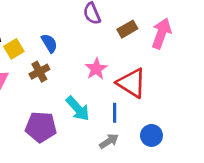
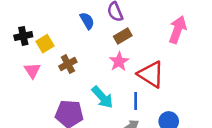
brown rectangle: (127, 29) -> (123, 36), moved
blue semicircle: (49, 43) -> (87, 21), moved

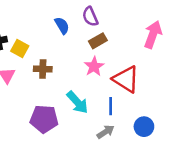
yellow square: (45, 44) -> (20, 49), turned -30
brown cross: (68, 64) -> (43, 69), turned 30

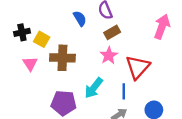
brown cross: (43, 69) -> (62, 58), size x1.5
red triangle: (126, 79) -> (138, 67), turned 40
cyan arrow: (77, 102) -> (94, 88), turned 80

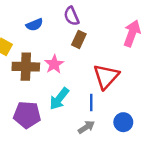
blue semicircle: (80, 18) -> (34, 25), moved, turned 98
brown rectangle: (112, 32) -> (79, 39), turned -35
pink star: (109, 55) -> (54, 64), moved

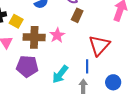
cyan arrow: (59, 99) -> (60, 74), moved
purple pentagon: (27, 115) -> (27, 66), moved
gray arrow: (86, 127) -> (83, 86), turned -56

